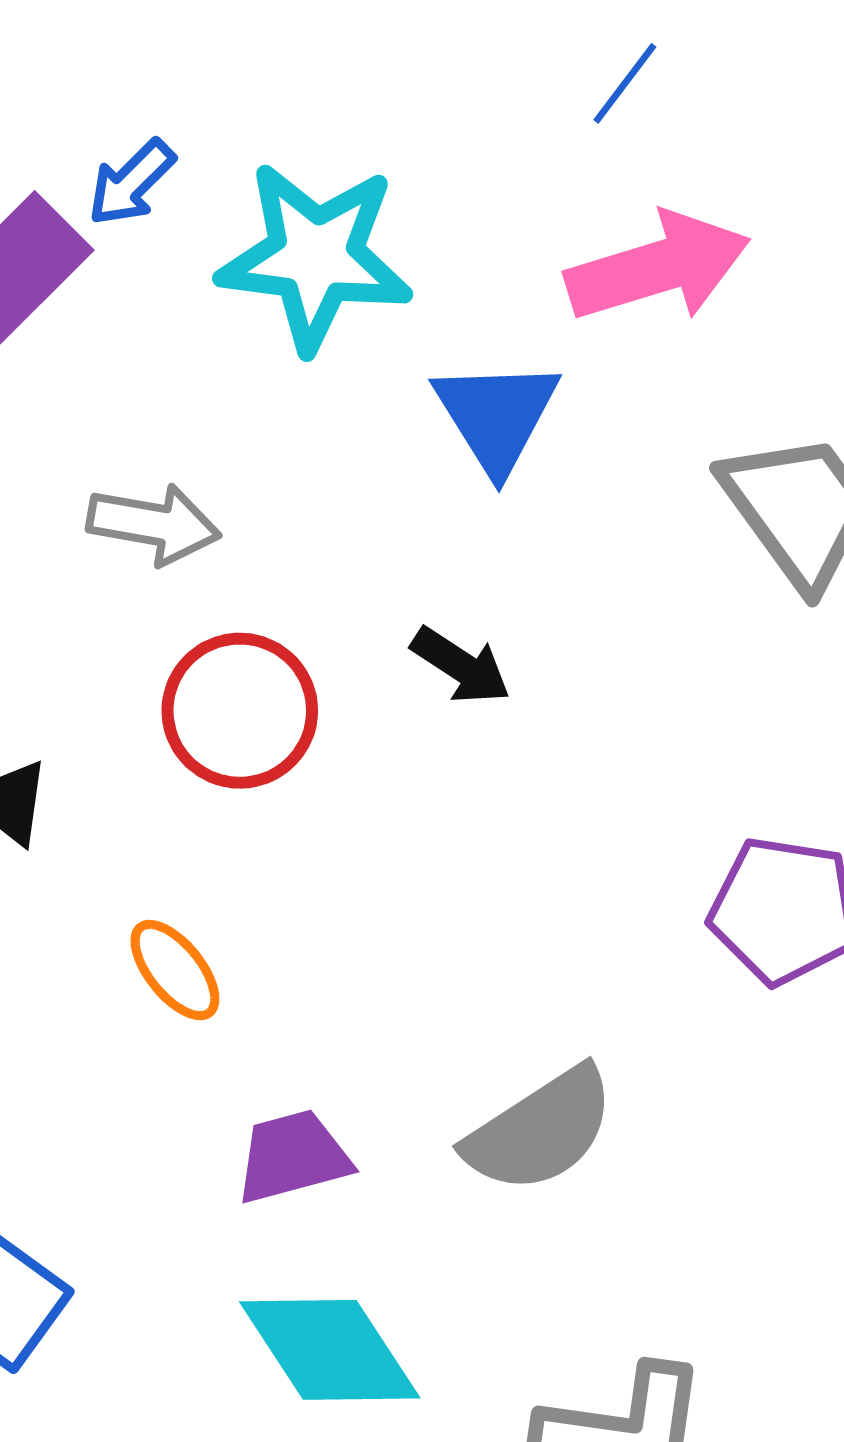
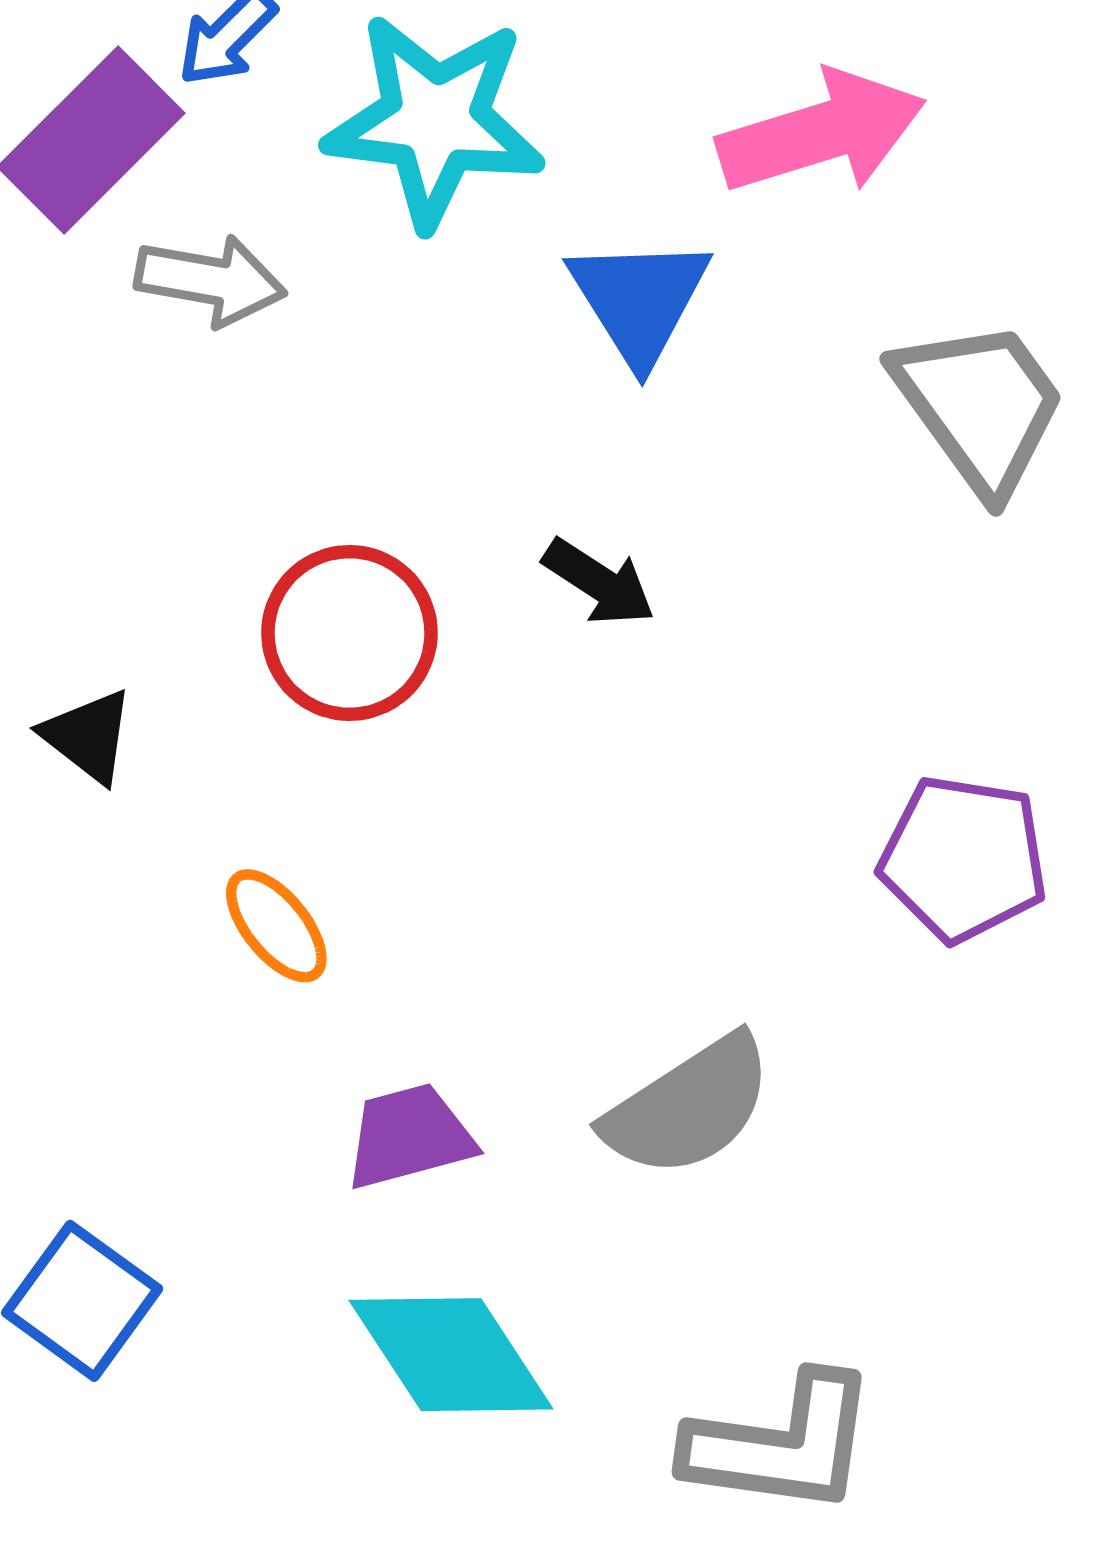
gray arrow: (154, 524) -> (211, 280), moved

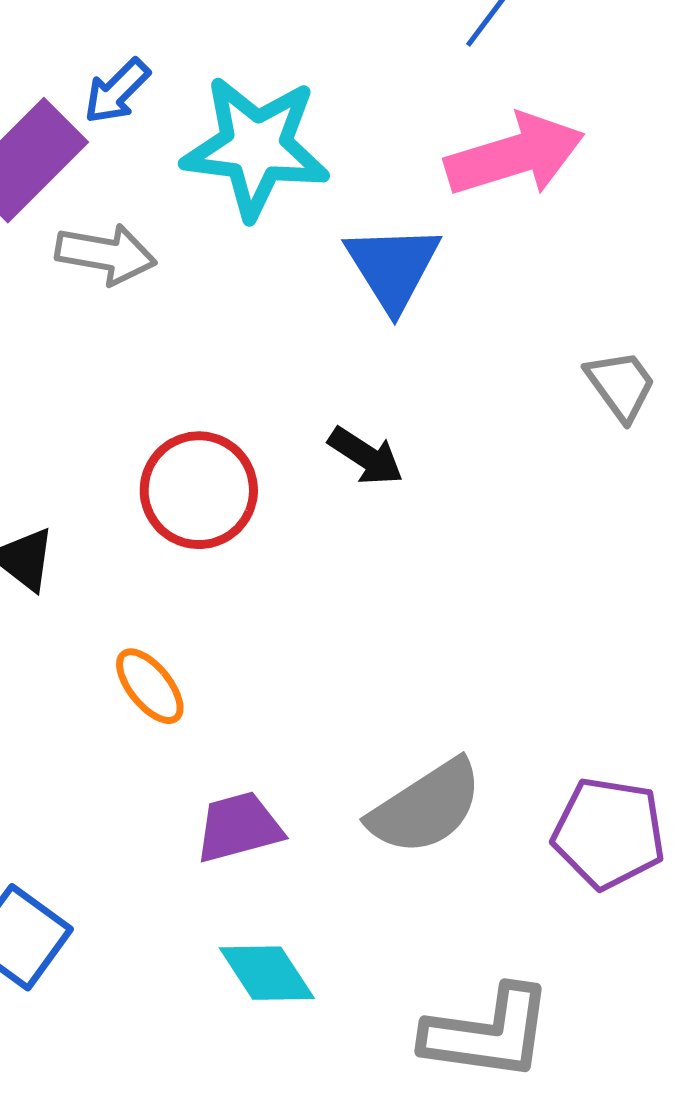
gray trapezoid: (980, 406) -> (621, 385), moved, size x0.6
purple pentagon: (963, 859) -> (609, 833), moved
cyan diamond: (451, 1355) -> (267, 973), size x0.7

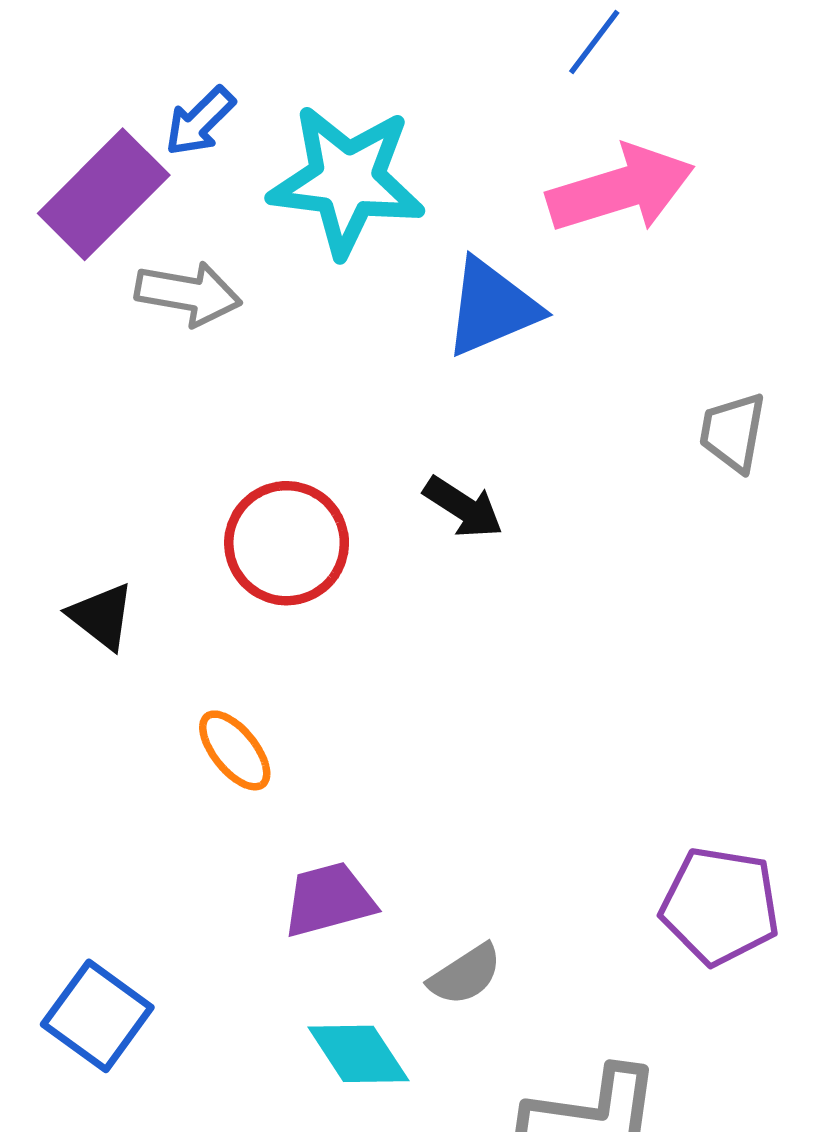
blue triangle: (393, 267) -> (492, 307), turned 39
gray trapezoid: (621, 385) -> (733, 432), turned -134
gray semicircle: (426, 807) -> (465, 975), moved, size x0.6

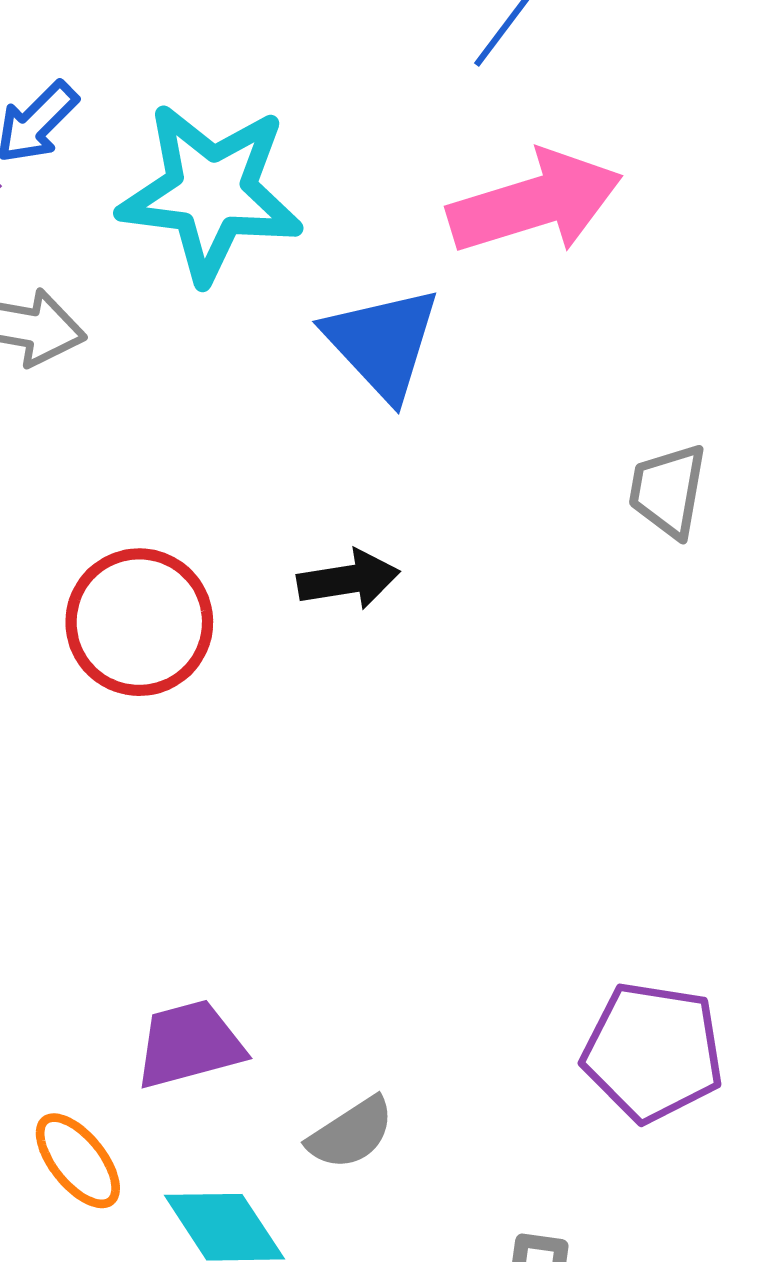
blue triangle: (492, 307) -> (382, 343), turned -50
black arrow: (463, 507) -> (348, 580), turned -42
orange ellipse: (235, 750) -> (78, 1161), moved

